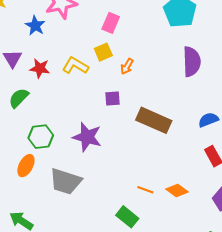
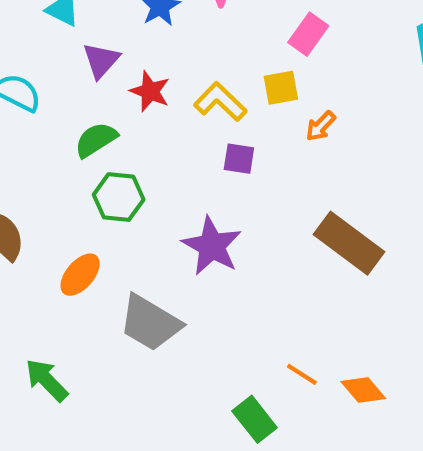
purple square: (112, 98) -> (239, 159), moved
green hexagon: (41, 137) -> (119, 197), moved

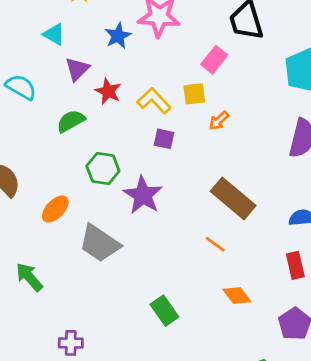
green hexagon: (119, 197) -> (103, 169), moved
orange line: (302, 374) -> (215, 244), moved

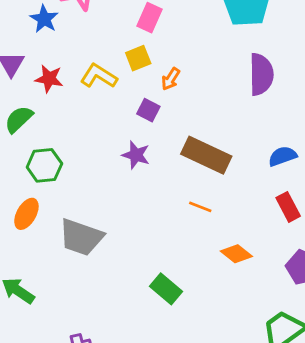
purple square: (164, 139) -> (148, 110), moved, turned 30
green hexagon: (103, 169) -> (44, 165), moved
purple star: (143, 195) -> (136, 155), moved, size x0.7

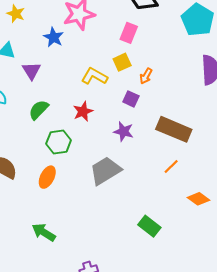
red star: (49, 79) -> (83, 111), moved, turned -30
orange line: (200, 207) -> (171, 166), turned -63
gray trapezoid: (81, 237) -> (105, 171), moved, turned 132

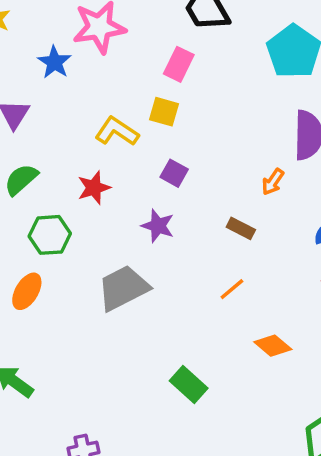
yellow square: (122, 62) -> (164, 112), turned 36
orange arrow: (146, 76) -> (273, 182), moved
brown rectangle: (174, 129) -> (241, 228), size x0.5

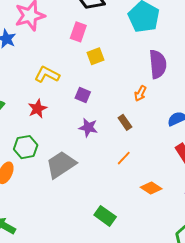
yellow square: (164, 112) -> (96, 56), moved, turned -30
purple star: (158, 226) -> (88, 128), moved
brown rectangle: (241, 228) -> (125, 122), turned 35
green hexagon: (50, 235) -> (26, 147), moved

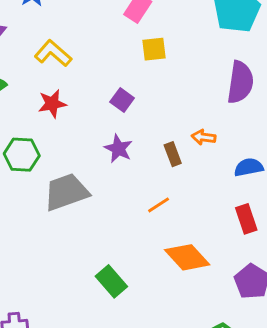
yellow L-shape: (47, 75) -> (53, 53), moved
orange arrow: (140, 93) -> (204, 137), moved, turned 56
orange diamond: (151, 188) -> (187, 257), size x1.4

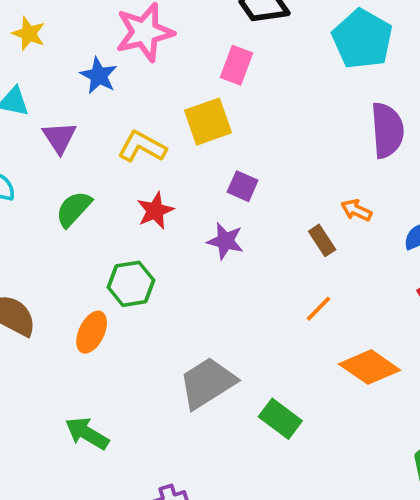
yellow square: (154, 49) -> (208, 122), moved, size x1.4
orange arrow: (204, 137) -> (356, 210), turned 30
purple star: (118, 149) -> (225, 241), moved
gray trapezoid: (66, 192) -> (207, 383), moved

